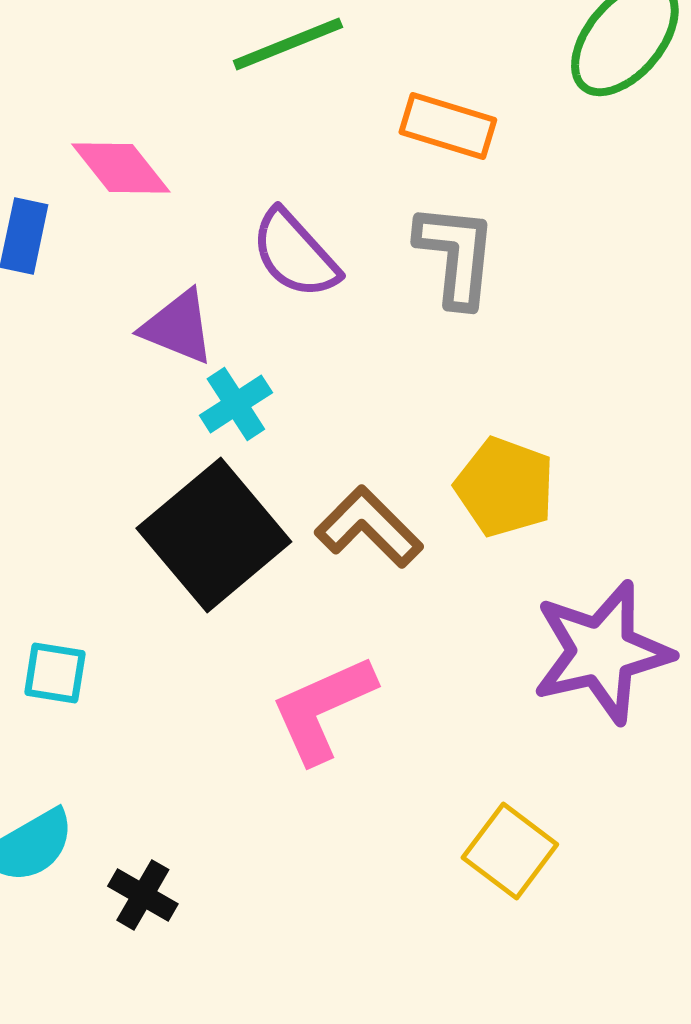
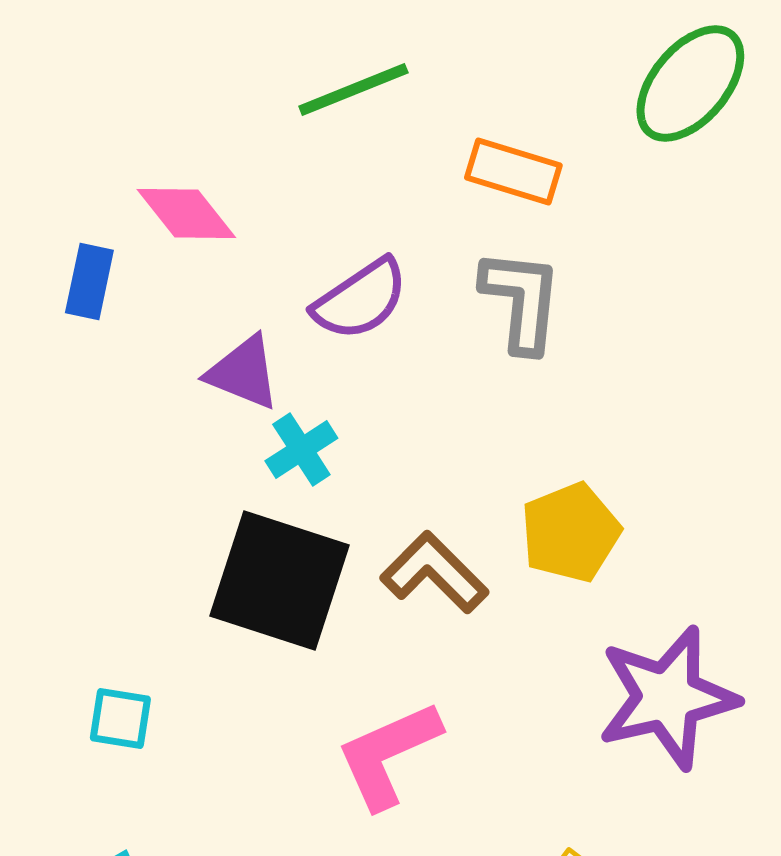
purple semicircle: (295, 254) -> (360, 300), turned -82
yellow pentagon: (505, 487) -> (570, 533), turned 30
black square: (214, 535) -> (279, 581), turned -32

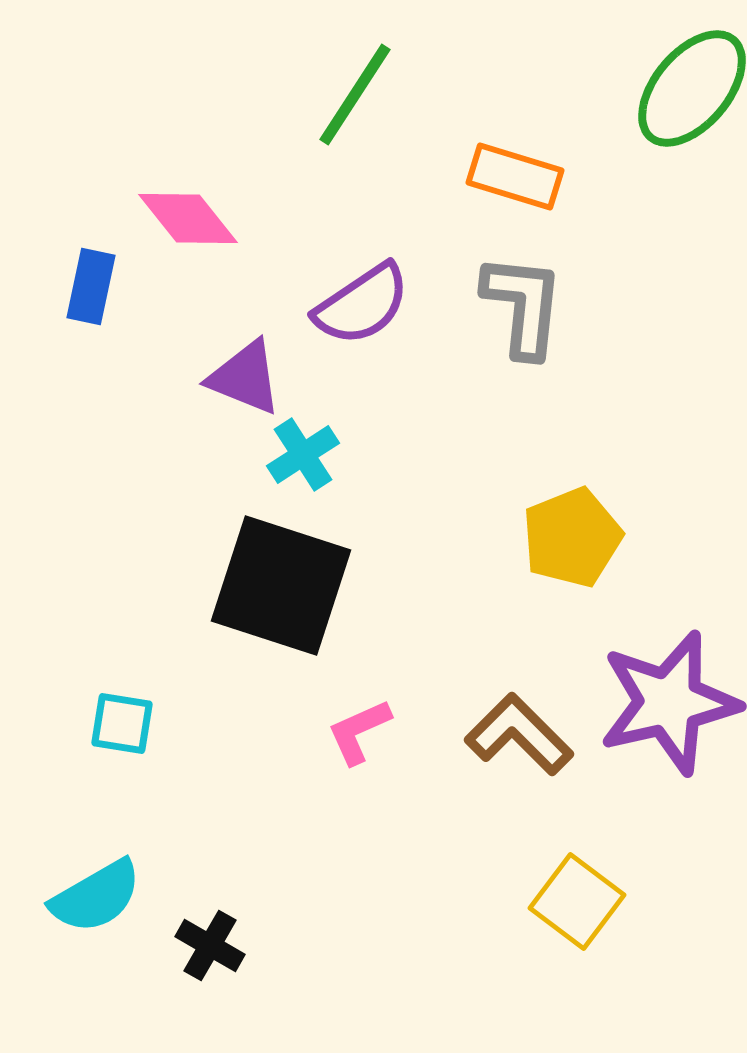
green line: (353, 90) -> (355, 94), turned -35
brown L-shape: (434, 573) -> (519, 734), moved
pink L-shape: (388, 755) -> (359, 732), moved, size x0.6

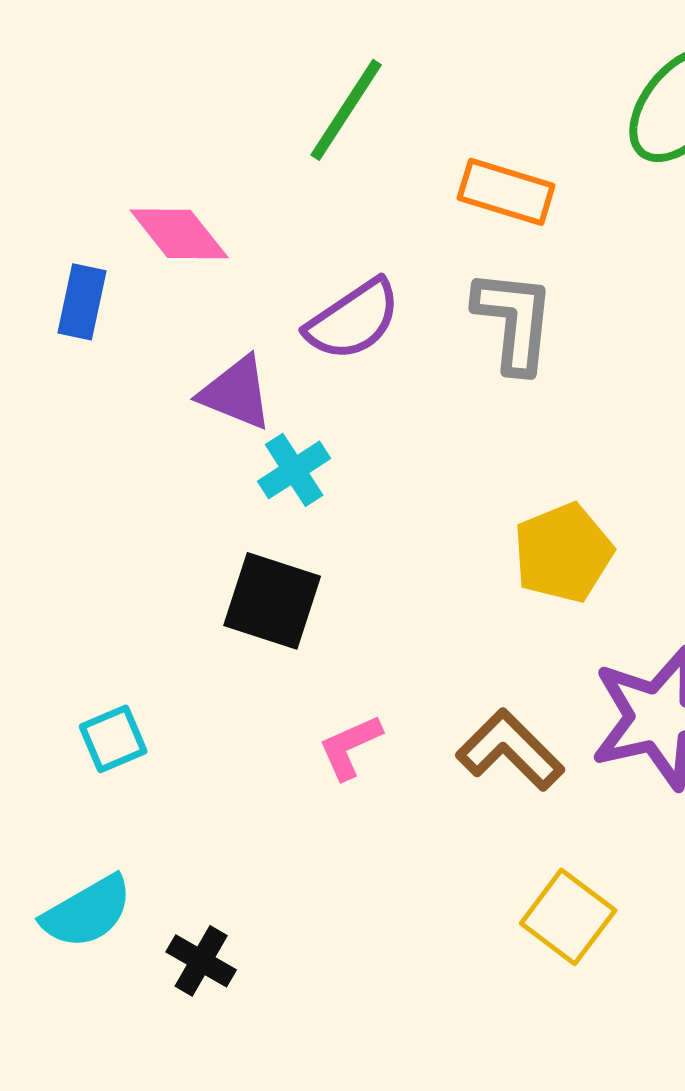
black square: (281, 586) -> (272, 601), size x0.7
cyan square: (122, 724) -> (113, 739), turned -32

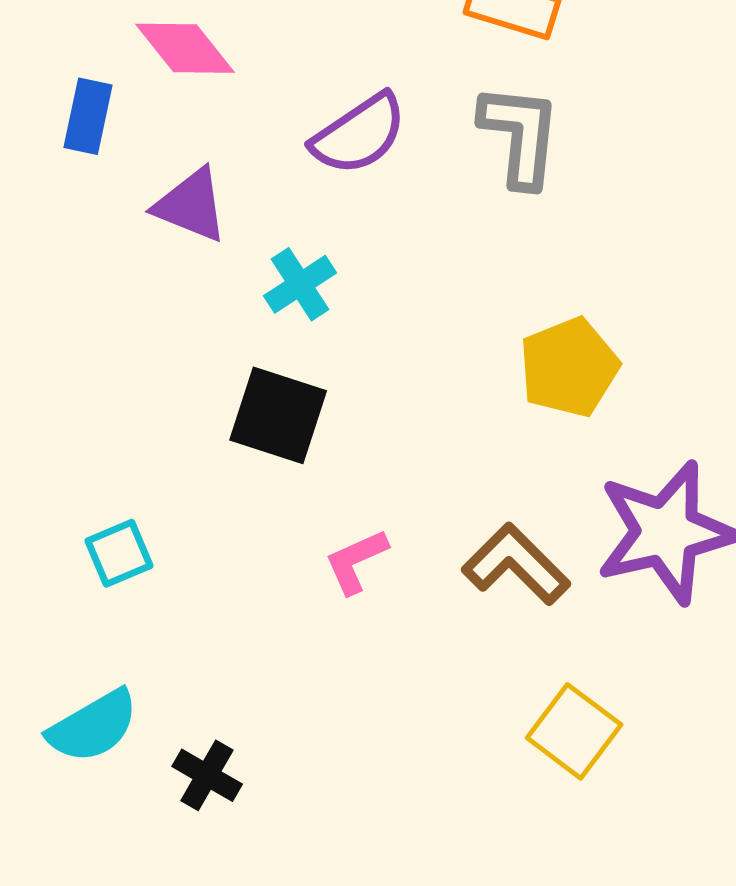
purple triangle: (236, 393) -> (191, 205), moved

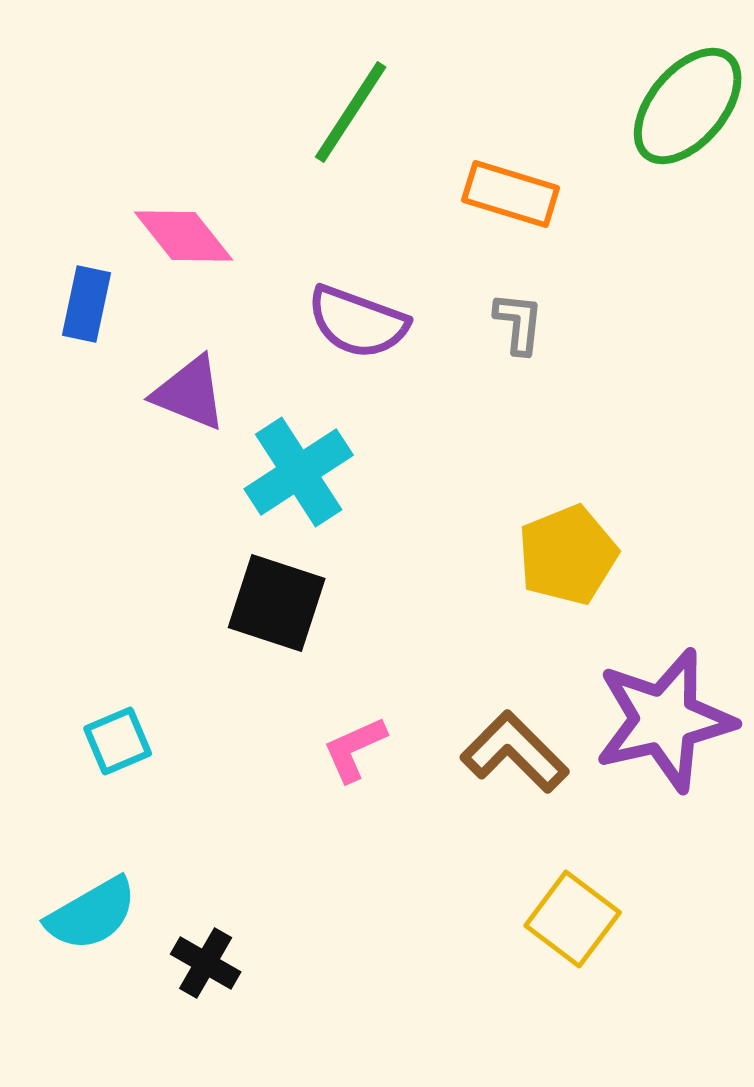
purple semicircle: (359, 134) -> (358, 322), turned 54
gray L-shape: (520, 135) -> (519, 323), size x0.6
cyan cross: (300, 284) -> (299, 472), size x1.5

